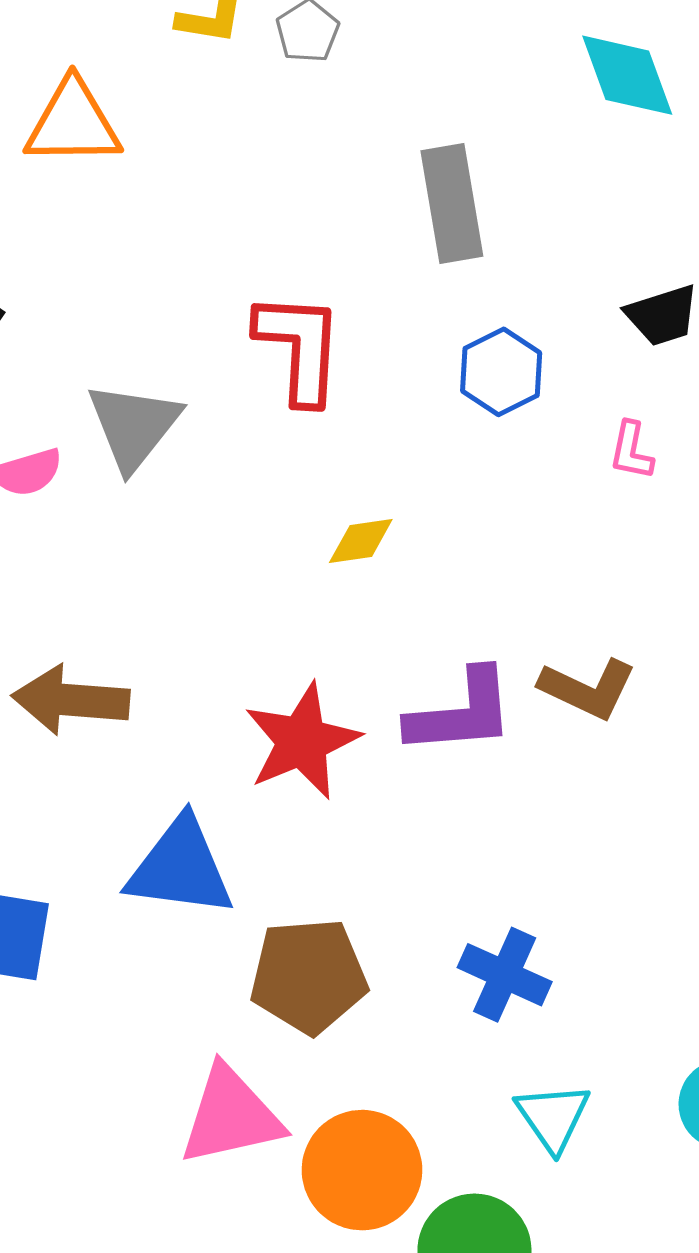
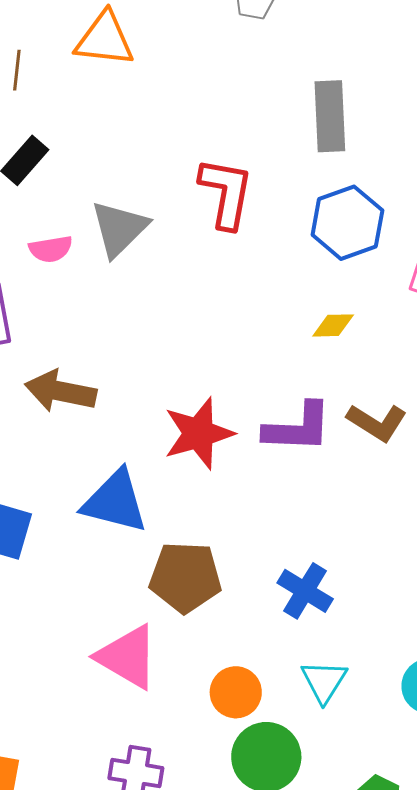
blue hexagon: (501, 372) -> (347, 223), size x1.4
yellow diamond: (361, 541) -> (333, 325), moved
pink triangle: (231, 1116) -> (128, 657), turned 36
orange circle: (362, 1170) -> (236, 692), moved, size x0.7

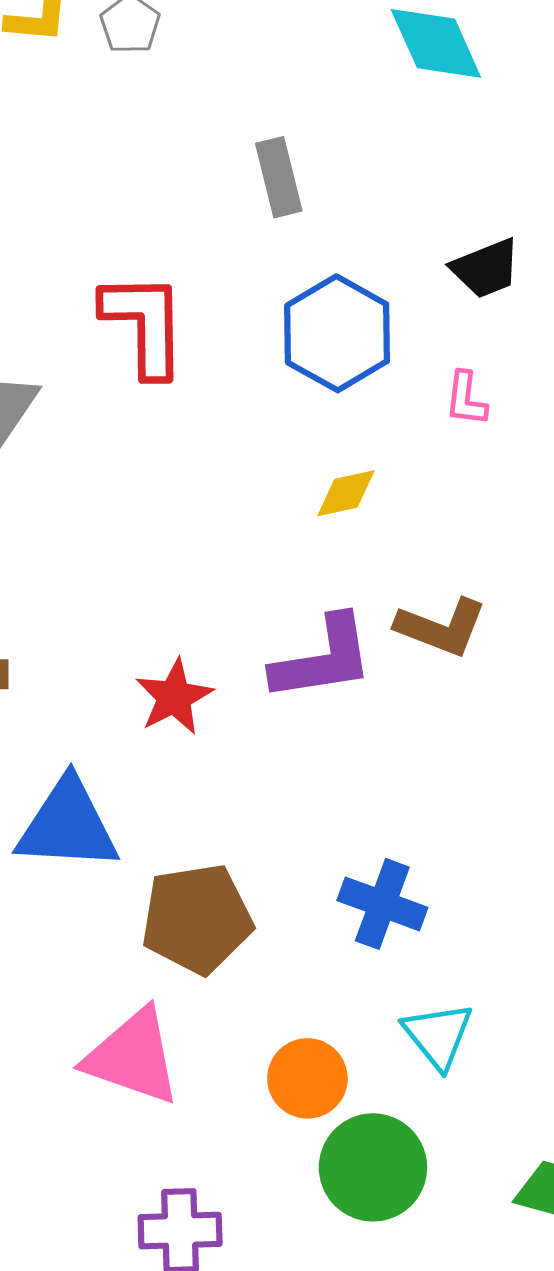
gray rectangle: (330, 116) -> (279, 177), size x0.7
red star: (199, 433) -> (174, 697), size x0.7

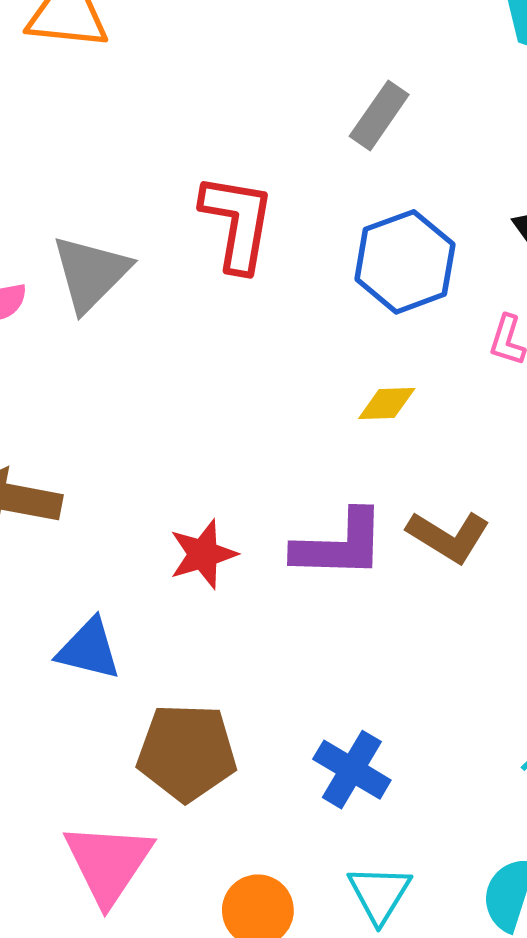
gray rectangle: (279, 177) -> (379, 115), turned 38
blue triangle: (68, 825) -> (89, 649), size x0.7
pink triangle: (133, 1057) -> (108, 863), turned 34

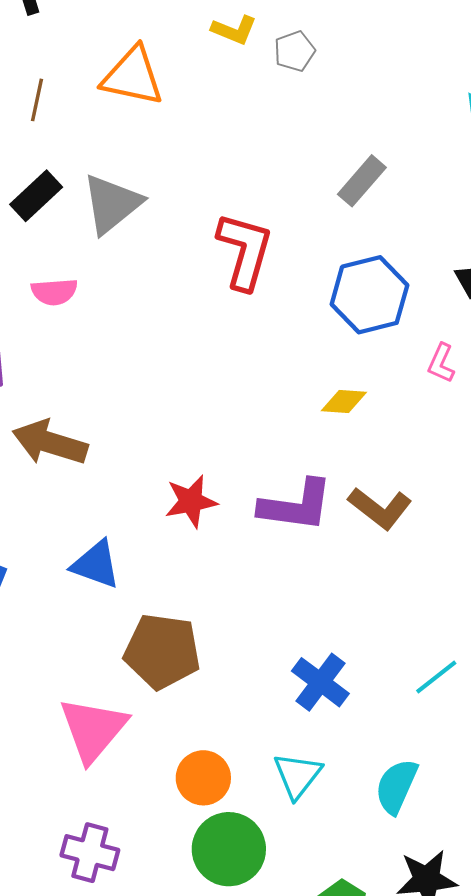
gray triangle: (91, 273) -> (112, 204), moved
blue cross: (352, 770) -> (320, 682), moved

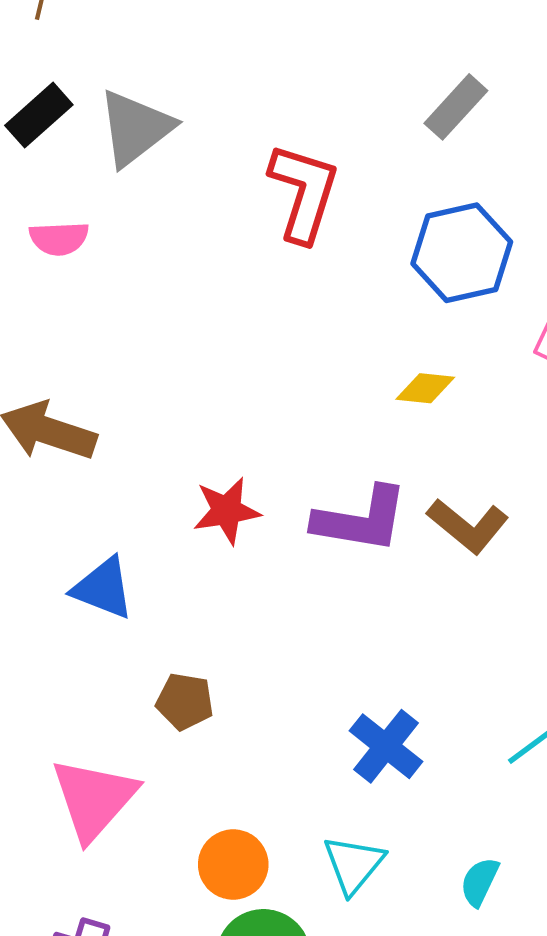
brown pentagon: (162, 651) -> (185, 701), size x0.6
cyan semicircle: (396, 786) -> (480, 882), size x0.7

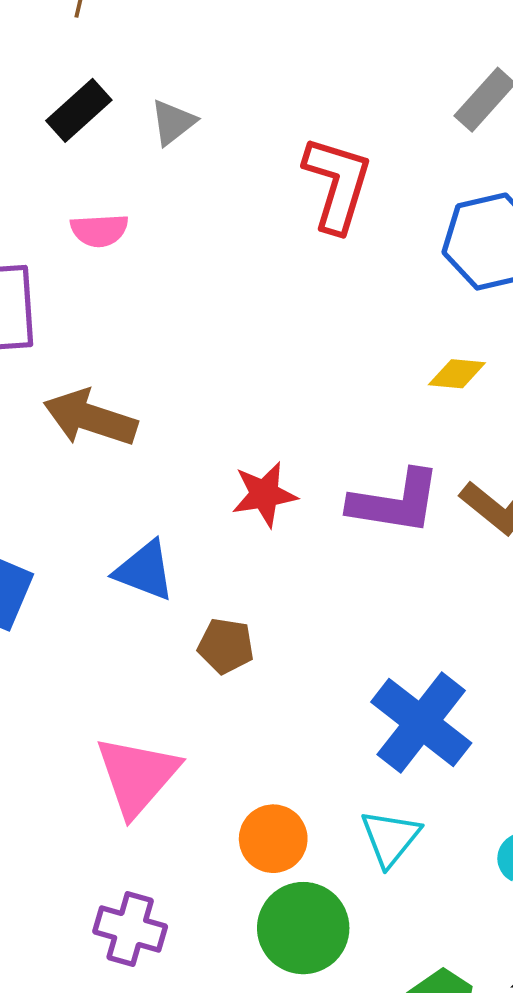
gray triangle: (135, 128) -> (173, 122), size x0.6
brown pentagon: (185, 701) -> (226, 646), moved
blue cross: (386, 746) -> (421, 723), size x1.4

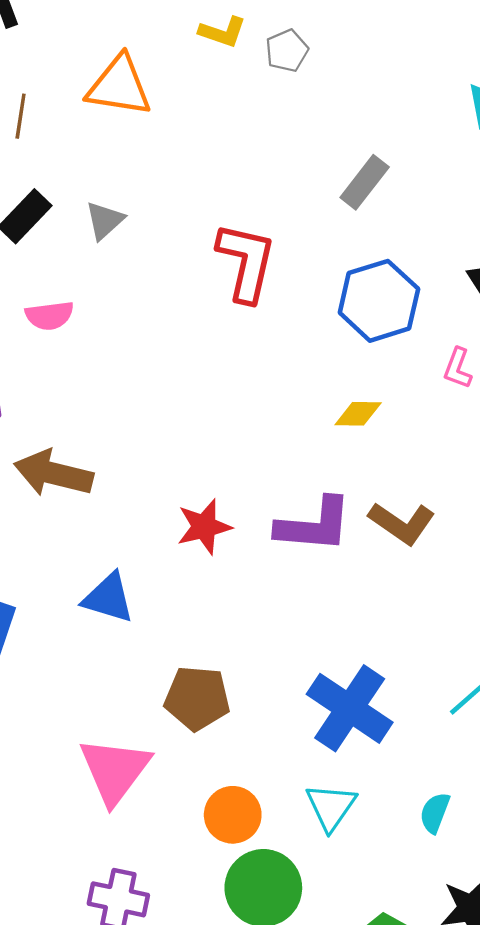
brown pentagon: (226, 646) -> (197, 698), moved, size x1.4

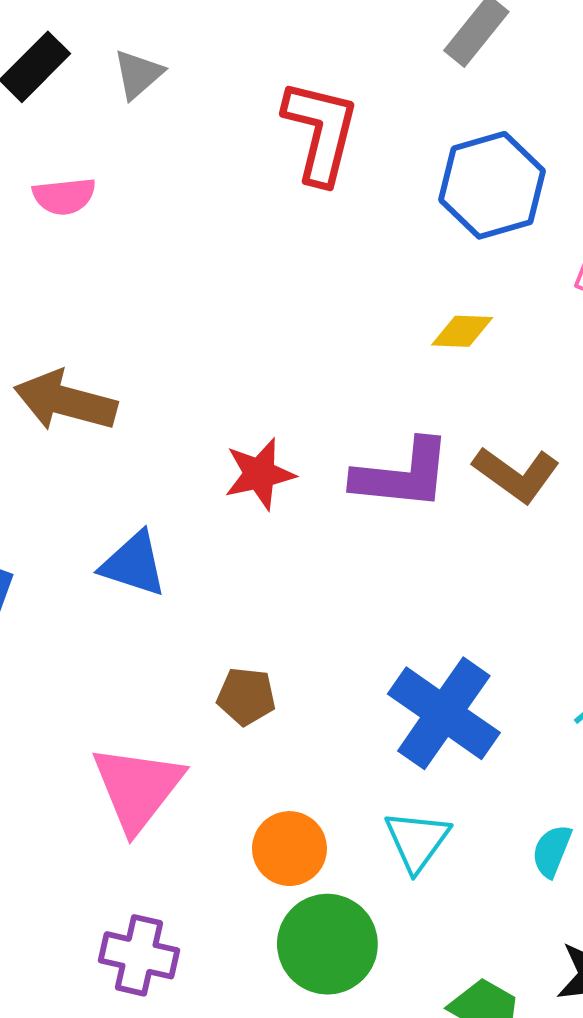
brown pentagon: (197, 698) -> (246, 696), size x0.7

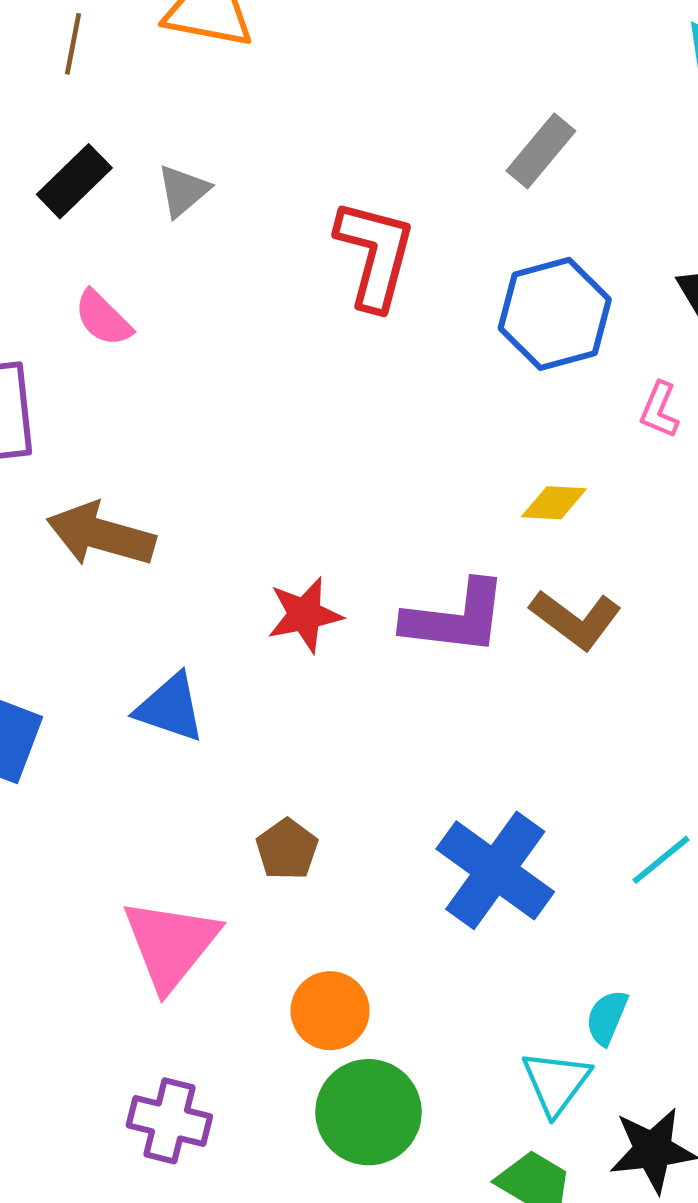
pink semicircle: (64, 196) -> (103, 318), turned 50
yellow diamond: (462, 331) -> (554, 503), moved
brown pentagon: (246, 696) -> (287, 849), turned 30
cyan triangle: (417, 841) -> (556, 1082), moved

